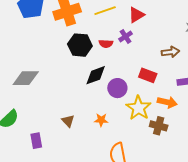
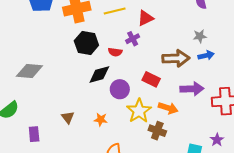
red semicircle: (106, 44) -> (115, 52), moved
brown arrow: (170, 52) -> (176, 58), size x1.5

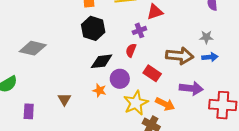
red semicircle: (115, 52) -> (131, 50), moved, turned 96
orange star: (101, 120) -> (99, 90), moved

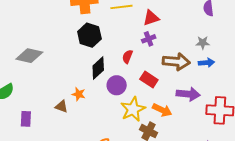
purple cross: (139, 30) -> (149, 39), moved
black diamond: (102, 61) -> (98, 68), turned -35
orange star: (99, 90) -> (79, 94), moved
brown triangle: (64, 99) -> (61, 107), turned -40

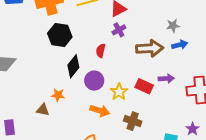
red rectangle: (149, 79) -> (144, 86), moved
purple arrow: (188, 94) -> (166, 79), size x0.7
yellow star: (133, 109) -> (119, 92), moved, size x0.7
orange arrow: (162, 110) -> (100, 111), moved

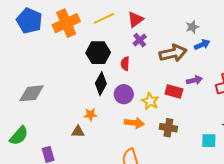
black hexagon: (60, 35) -> (98, 53), moved

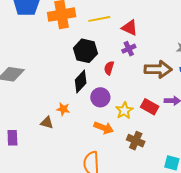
red triangle: (135, 20) -> (130, 28), turned 48

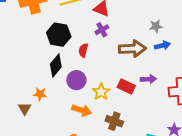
brown triangle: (47, 123) -> (25, 109), turned 48

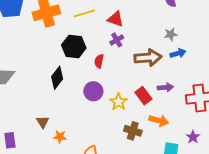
black diamond: (56, 66) -> (57, 78), moved
red rectangle: (126, 86) -> (143, 96), turned 30
orange star: (40, 94) -> (60, 137), moved
orange arrow: (82, 110) -> (159, 120), moved

